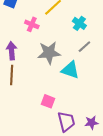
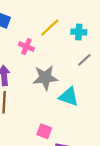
cyan cross: (79, 23) -> (79, 32), moved, turned -32
gray line: (84, 47) -> (84, 60), moved

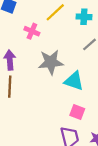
pink square: (44, 131) -> (77, 112), moved

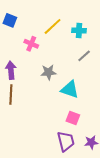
gray star: (51, 62) -> (48, 72), size x0.7

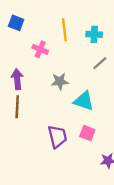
yellow line: (53, 26) -> (64, 30), turned -54
purple trapezoid: (66, 141) -> (57, 137), moved

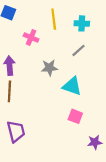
gray line: (100, 63) -> (79, 50), moved
purple trapezoid: (57, 137) -> (16, 131), moved

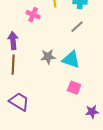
gray star: (49, 68) -> (48, 57), moved
purple trapezoid: (16, 131) -> (19, 102), turned -45

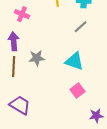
pink cross: (33, 15) -> (22, 14), moved
gray star: (48, 57) -> (37, 58), moved
pink square: (74, 88) -> (77, 90), turned 32

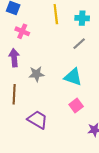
brown line: (14, 66) -> (14, 94), moved
purple trapezoid: (20, 105) -> (37, 120), moved

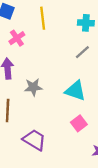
yellow line: (56, 14) -> (43, 18), moved
pink cross: (22, 31) -> (17, 38), turned 32

